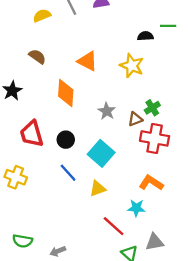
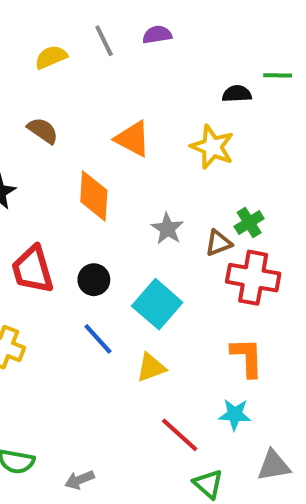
orange L-shape: (151, 183) -> (247, 357), turned 55
cyan star: (136, 208) -> (235, 414), moved
gray triangle: (155, 242) -> (274, 466), moved

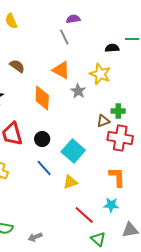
gray line: (104, 41) -> (64, 37), moved
yellow semicircle: (51, 57) -> (11, 21), moved, turned -91
green cross: (249, 223) -> (118, 111), turned 32
gray star: (167, 229) -> (78, 91), moved

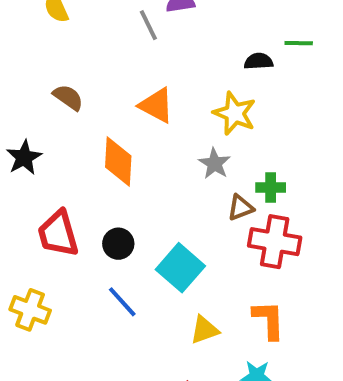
gray line: (64, 37) -> (148, 25), moved
gray star: (78, 91) -> (214, 163), moved
yellow triangle: (70, 182) -> (204, 330), moved

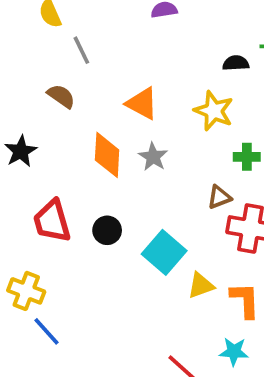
gray line: (148, 25) -> (81, 50), moved
gray star: (214, 163) -> (153, 157), moved
green cross: (271, 188) -> (247, 157), moved
blue line: (122, 302) -> (46, 331), moved
yellow triangle: (204, 330) -> (201, 285), moved

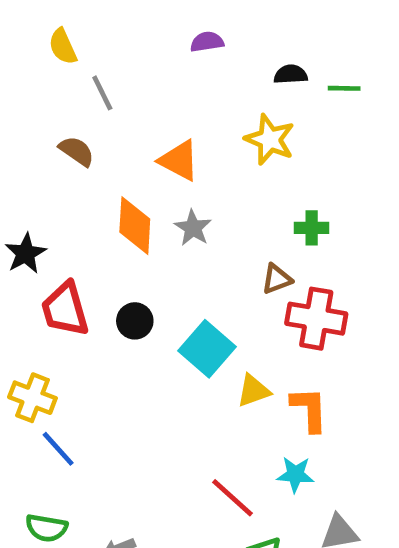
black semicircle: (236, 63) -> (291, 74), moved
yellow star: (214, 111) -> (270, 139), moved
black star: (21, 151) -> (25, 253), moved

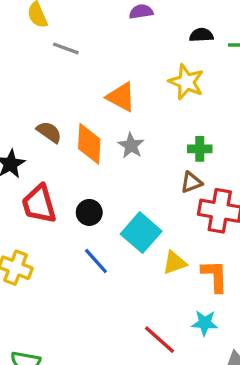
gray line: (102, 93) -> (66, 48), turned -44
brown semicircle: (77, 151) -> (49, 132), moved
green cross: (312, 228) -> (200, 149), moved
blue line: (58, 449) -> (96, 261), moved

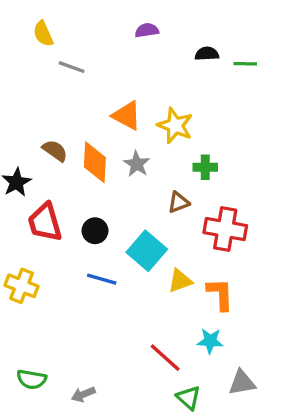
yellow star: (186, 82) -> (175, 126), moved
brown triangle: (191, 182) -> (178, 202), moved
blue line: (96, 261) -> (102, 279), turned -32

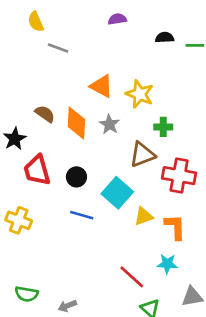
brown triangle: (178, 202) -> (142, 155), size x1.5

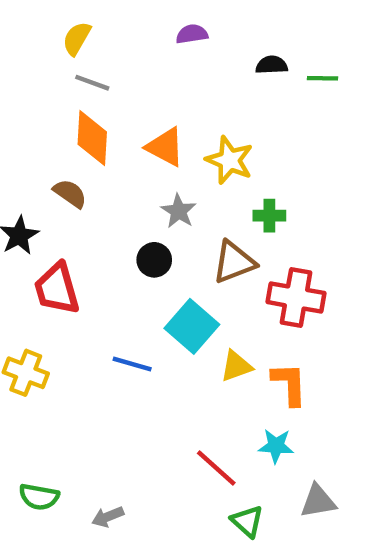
yellow semicircle: (36, 22) -> (77, 38), moved, turned 54
orange diamond: (76, 123) -> (92, 138), moved
black circle: (76, 177) -> (154, 260), moved

